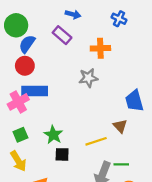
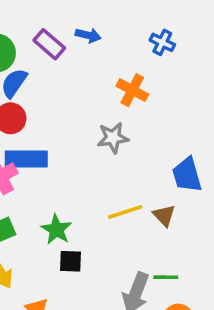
purple rectangle: (62, 35) -> (49, 44), moved
orange cross: (100, 48) -> (132, 90), turned 30
yellow line: (96, 141) -> (125, 212), moved

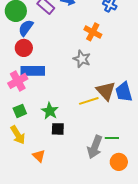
gray star: (113, 138) -> (82, 59), turned 30
blue trapezoid: (187, 175) -> (124, 92), moved
brown triangle: (164, 215) -> (106, 91), moved, size x1.5

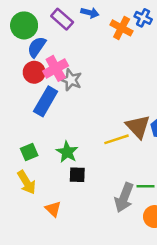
orange cross: (93, 32) -> (122, 28), moved
gray star: (82, 59) -> (71, 80), moved
blue rectangle: (33, 71) -> (46, 101), turned -60
pink cross: (18, 81) -> (56, 68), moved

